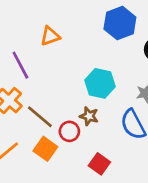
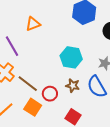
brown star: (89, 116) -> (73, 86), moved

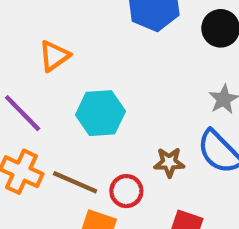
cyan hexagon: (71, 57) -> (100, 113), moved

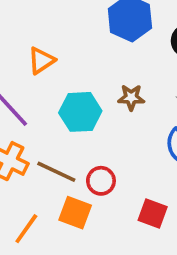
brown star: (169, 162) -> (131, 97), moved

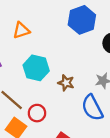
brown star: (131, 97) -> (66, 83), moved

